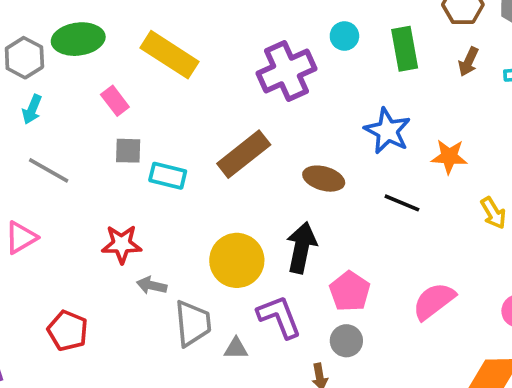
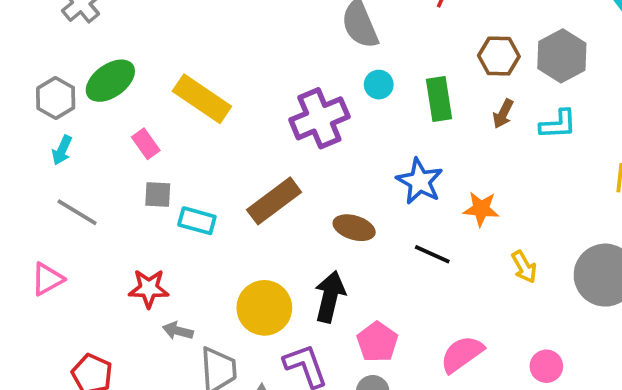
green ellipse: (78, 39) -> (110, 81), turned -30

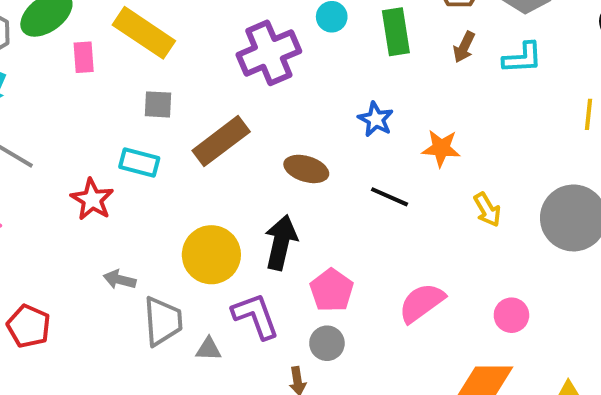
pink rectangle: (146, 144) -> (84, 57), moved, turned 32
blue star: (420, 181) -> (376, 119), size x0.7
gray square: (158, 194) -> (158, 104), moved
red star: (149, 288) -> (92, 199), moved, turned 30

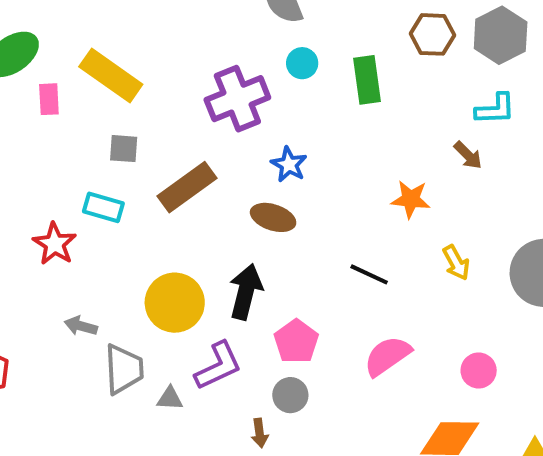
brown arrow: (464, 47) -> (468, 155), moved, turned -72
blue star: (376, 119) -> (289, 164), moved
black line: (390, 197) -> (369, 274), moved
purple L-shape: (256, 316) -> (218, 366), turned 84

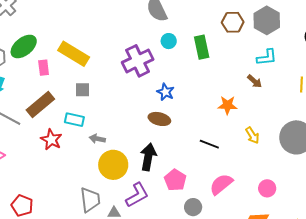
brown rectangle: (187, 187) -> (40, 105), moved
gray arrow: (81, 326) -> (97, 139), moved
gray circle: (290, 395) -> (193, 207), moved

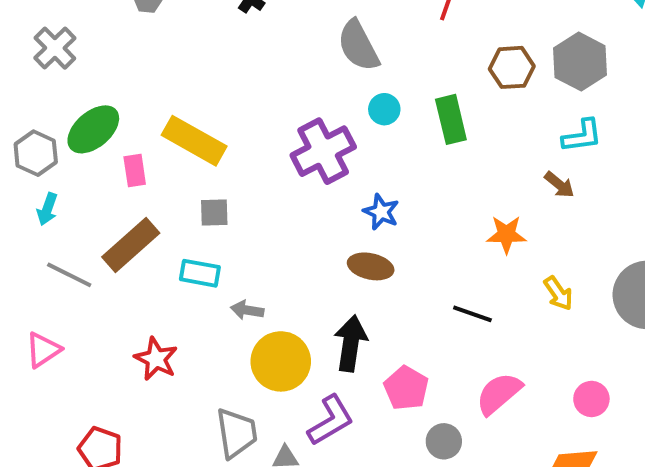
red star: (51, 140) -> (156, 359), moved

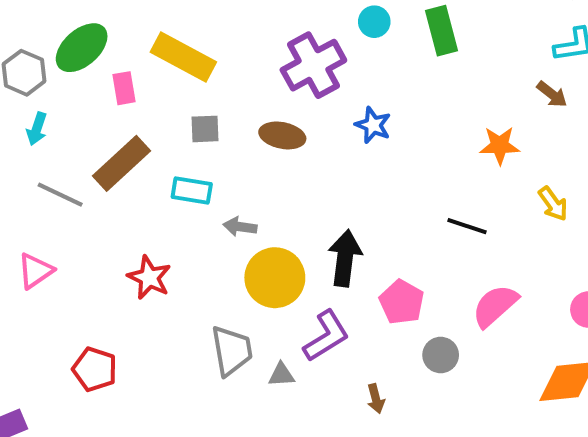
brown ellipse: (371, 266) -> (282, 135), moved

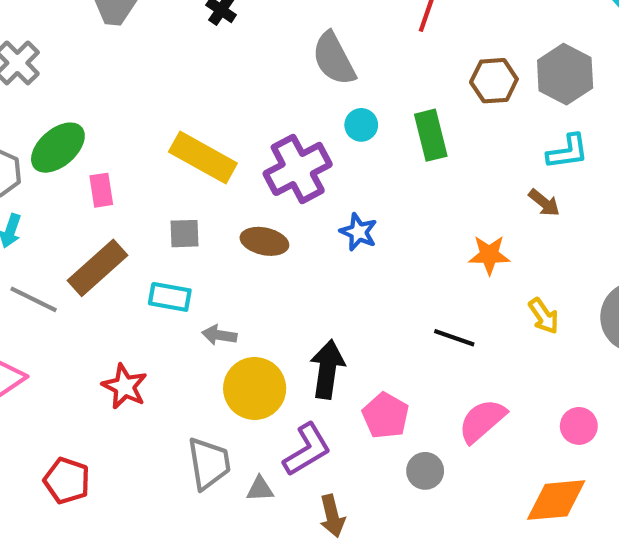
yellow rectangle: (183, 57) -> (203, 157), moved
brown arrow: (376, 399) -> (332, 516), moved, size x1.4

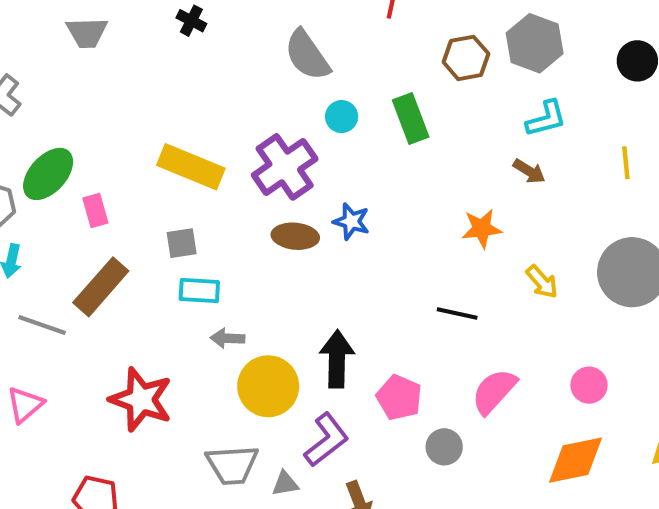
brown ellipse: (264, 241) -> (295, 236), moved
cyan rectangle: (170, 297) -> (199, 290), moved
red star: (125, 386) -> (141, 399), size x1.4
gray trapezoid: (209, 463) -> (232, 465), turned 102

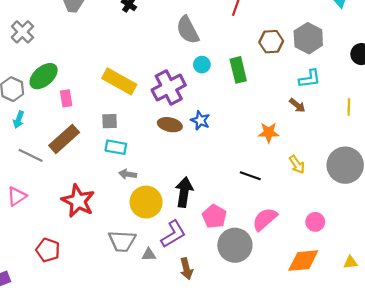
gray circle: (444, 447) -> (235, 245), size x1.8

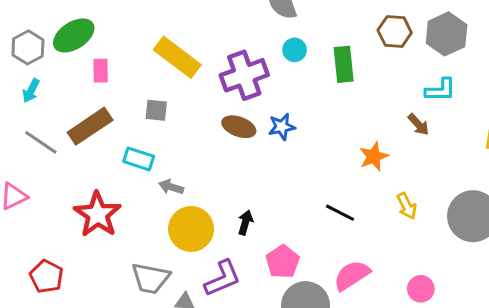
blue star: (200, 120) -> (282, 127), turned 30
orange star: (269, 133) -> (374, 156), turned -30
cyan rectangle: (116, 147) -> (139, 159), moved
black arrow: (184, 192) -> (245, 223), size x0.6

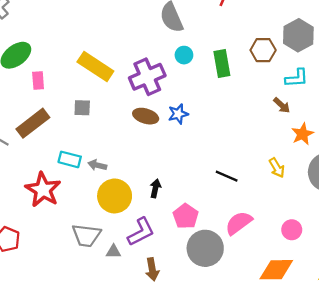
brown hexagon: (395, 31) -> (263, 50), moved
orange star: (374, 156) -> (303, 134), moved
cyan rectangle: (139, 159) -> (70, 159), moved

